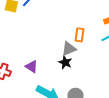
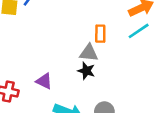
gray triangle: (69, 49) -> (89, 53), turned 35

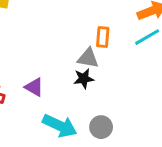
black star: (86, 71) -> (84, 79), turned -30

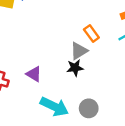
orange rectangle: (103, 37) -> (91, 34), turned -42
gray triangle: (88, 58) -> (79, 51), turned -42

